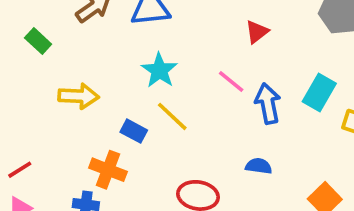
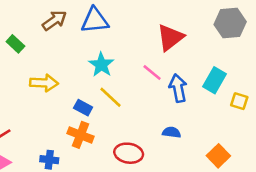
red triangle: (257, 32) -> (170, 37), size x1.6
orange cross: (108, 170) -> (80, 135), moved

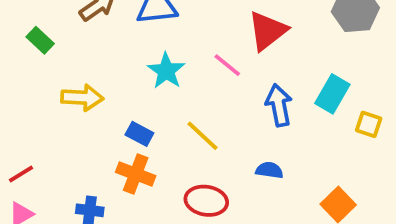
pink line: (152, 72) -> (227, 65), moved
yellow line: (110, 97) -> (202, 136), moved

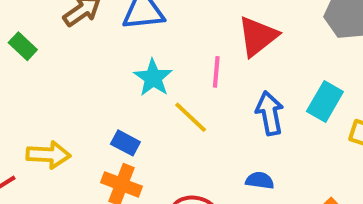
pink line: (227, 65) -> (216, 72), turned 56
yellow arrow: (82, 98) -> (48, 155), moved
yellow line: (202, 136) -> (191, 117), moved

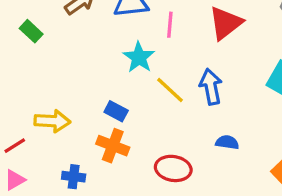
pink line: (216, 72) -> (170, 25), moved
blue arrow: (270, 113) -> (211, 87), moved

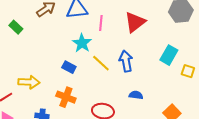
blue rectangle: (116, 111) -> (69, 67), moved

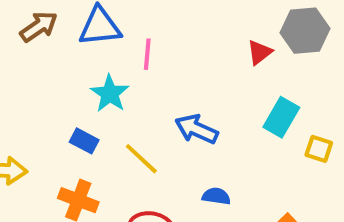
red triangle: (135, 22) -> (260, 52), moved, size x0.6
blue arrow: (126, 61) -> (197, 129), turned -55
yellow line: (101, 63) -> (141, 159), moved

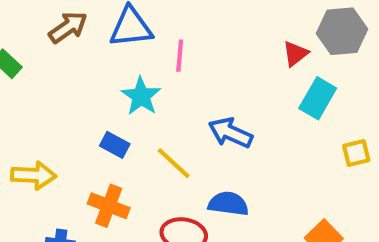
cyan rectangle: (281, 117) -> (318, 98), moved
yellow square: (319, 149) -> (356, 153), turned -32
blue semicircle: (216, 196) -> (228, 204), moved, size x1.4

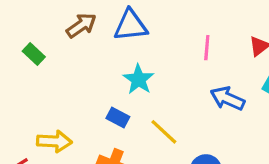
pink line: (180, 56) -> (207, 48), moved
blue arrow: (230, 133) -> (227, 98), moved

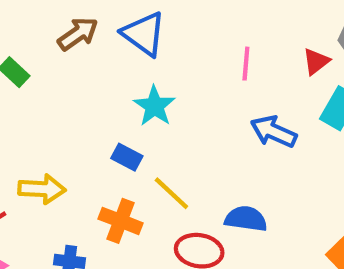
blue triangle: (131, 25) -> (144, 34), turned 42
yellow line: (164, 132) -> (171, 193), moved

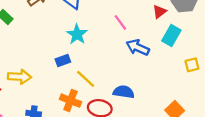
pink line: (246, 64) -> (120, 22), moved, turned -42
blue rectangle: (127, 157) -> (63, 60), turned -48
orange cross: (120, 221) -> (70, 101), moved

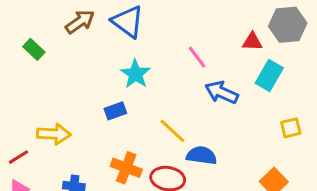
red triangle: (159, 12) -> (252, 42), turned 40
yellow square: (192, 65) -> (291, 128), moved
yellow line: (86, 79) -> (172, 131), moved

